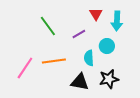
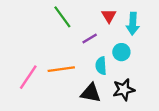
green line: (48, 26) -> (62, 17), moved

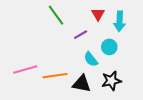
cyan semicircle: (101, 66) -> (91, 59), turned -35
orange line: (61, 69) -> (55, 76), moved
pink line: (28, 77) -> (25, 69), turned 40

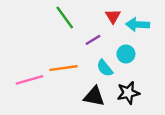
cyan arrow: (120, 21) -> (138, 25), turned 90
orange line: (55, 76) -> (64, 68), moved

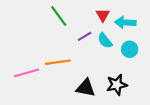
cyan circle: (126, 54) -> (130, 49), moved
cyan semicircle: (105, 68) -> (105, 41), moved

